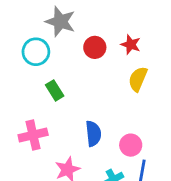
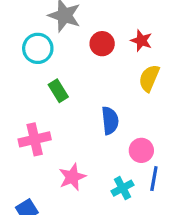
blue semicircle: (93, 134) -> (110, 121), moved

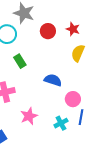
blue semicircle: (110, 121) -> (53, 80), turned -66

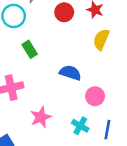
blue line: (81, 117) -> (107, 130), moved
cyan cross: (61, 123) -> (80, 126), turned -32

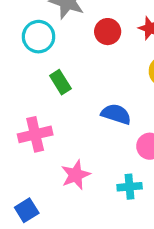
cyan cross: (80, 126) -> (130, 187), turned -35

